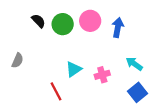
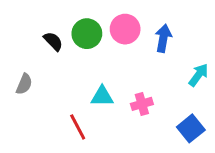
black semicircle: (38, 21) -> (53, 41), moved
cyan arrow: (134, 64) -> (198, 75), moved, turned 91
cyan triangle: (74, 69) -> (102, 96), turned 35

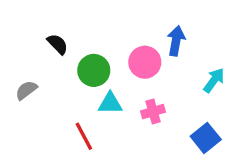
pink circle: (125, 29) -> (145, 62), moved
green circle: (87, 34) -> (94, 70), moved
gray semicircle: (24, 84) -> (26, 90), turned -150

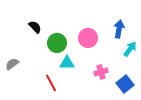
blue arrow: (176, 41) -> (119, 29), moved
gray semicircle: (26, 90) -> (12, 64), moved
pink cross: (153, 112) -> (101, 72), moved

